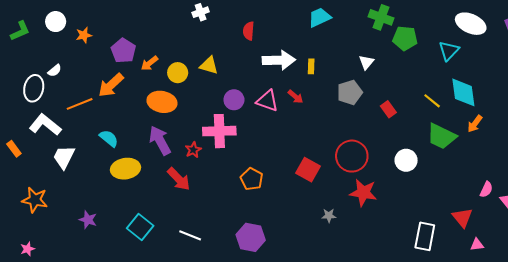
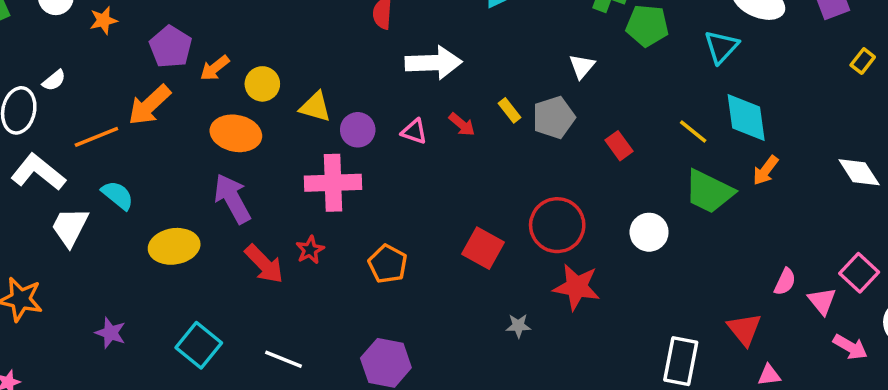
yellow triangle: (209, 65) -> (315, 107), moved
yellow rectangle: (311, 66) -> (510, 110), moved, turned -40
pink triangle: (267, 101) -> (414, 132), size x0.7
cyan semicircle: (109, 138) -> (118, 195), moved
red star: (193, 150) -> (310, 250), moved

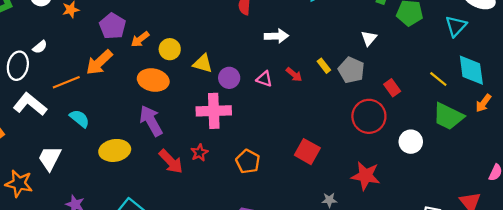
white arrow: (434, 63) -> (276, 36), size x0.7
gray pentagon: (554, 117) -> (351, 70), turned -30
red circle: (557, 225) -> (369, 116), moved
white trapezoid: (70, 227) -> (50, 158), moved

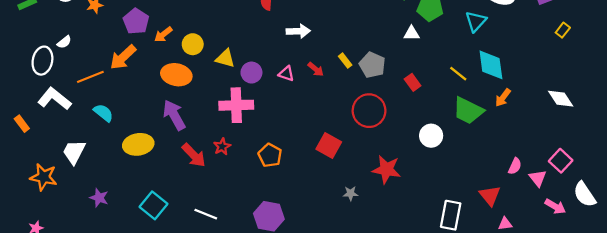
white triangle: (369, 38) -> (411, 33), moved, turned 49
red circle: (369, 116) -> (369, 111), moved

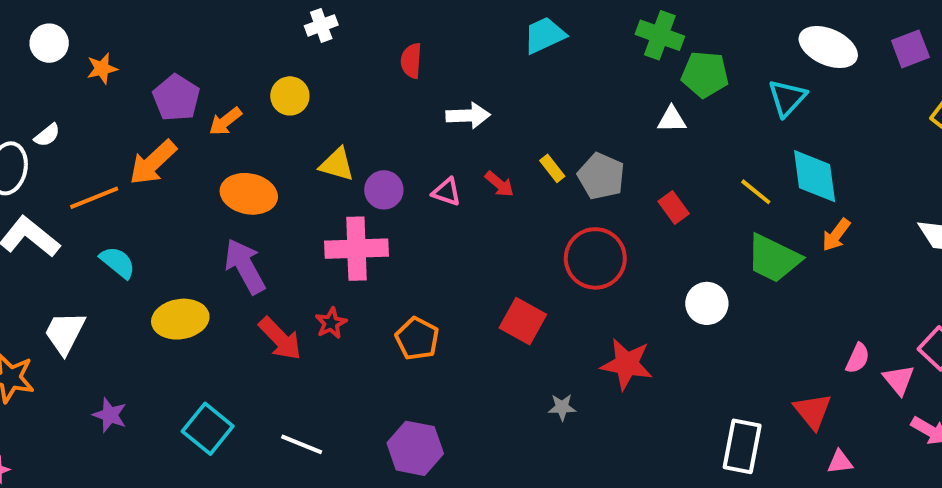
yellow circle: (193, 44) -> (290, 96), moved

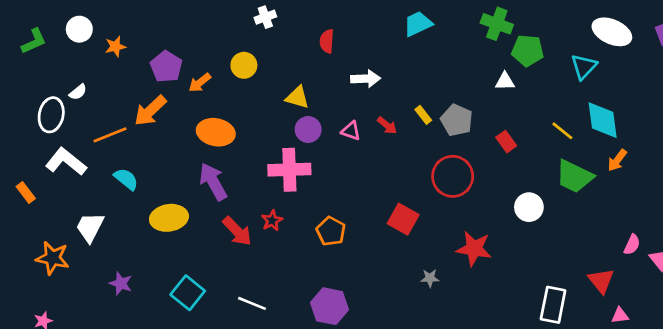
yellow triangle: (337, 164) -> (297, 97), moved

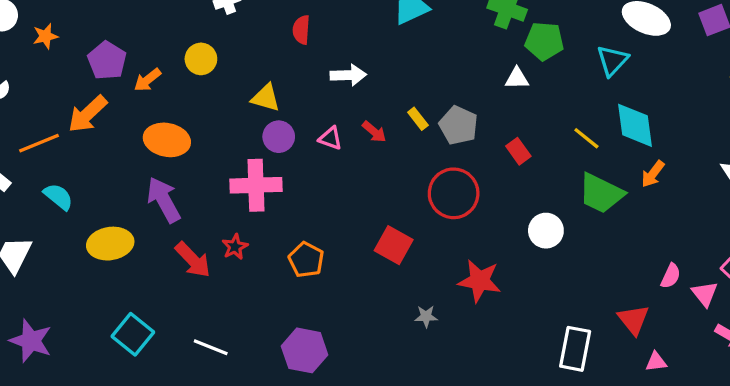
purple star: (121, 283) -> (31, 341), moved, size x1.5

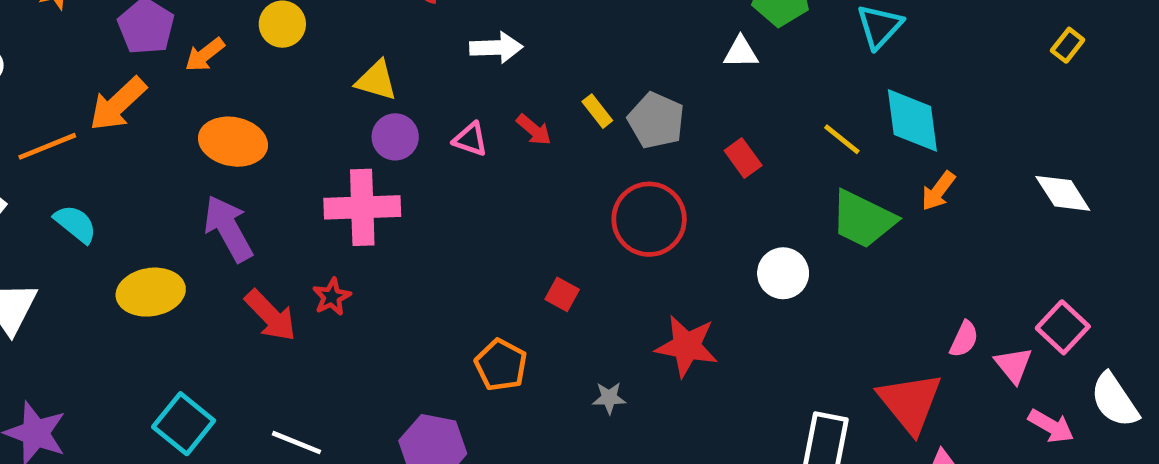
red square: (394, 245) -> (562, 294), size x0.6
orange pentagon: (306, 260) -> (501, 365), moved
red triangle: (633, 320) -> (910, 403), size x1.4

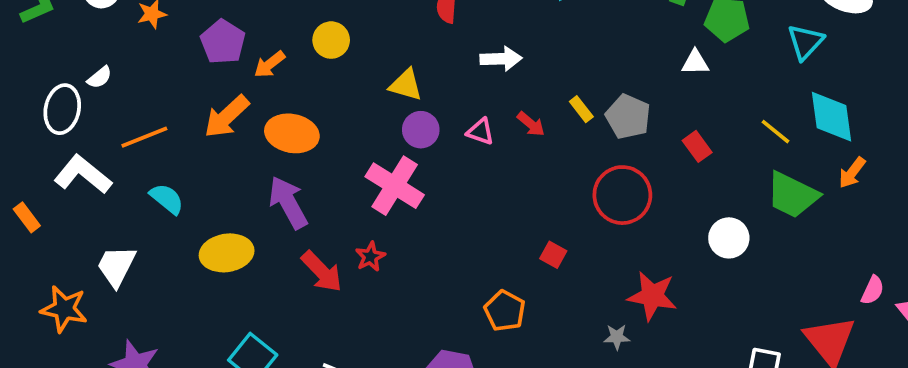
orange arrow: (118, 104) -> (227, 117), moved
pink cross: (362, 207) -> (395, 186), turned 34
gray star: (609, 398) -> (617, 337), moved

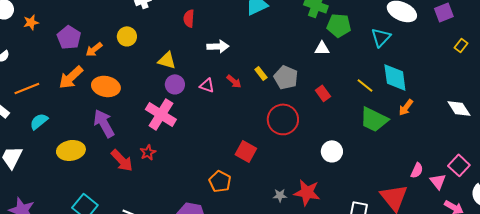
cyan semicircle: (167, 199) -> (39, 121), turned -78
white circle: (729, 238) -> (332, 151), moved
red square: (553, 255) -> (246, 151), size x1.5
red star: (652, 296) -> (307, 192), moved

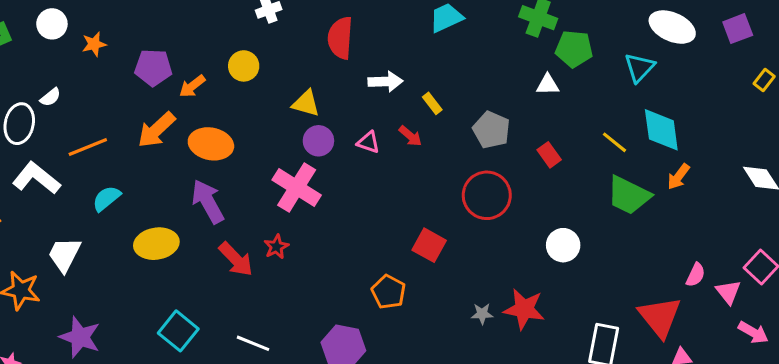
red semicircle: (189, 18) -> (340, 38), size x1.5
purple pentagon: (69, 37) -> (153, 68), turned -30
yellow rectangle: (261, 73) -> (432, 103), moved

